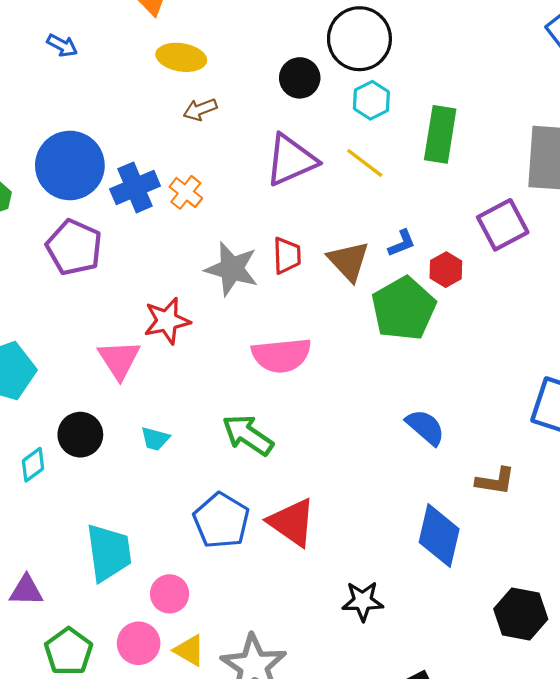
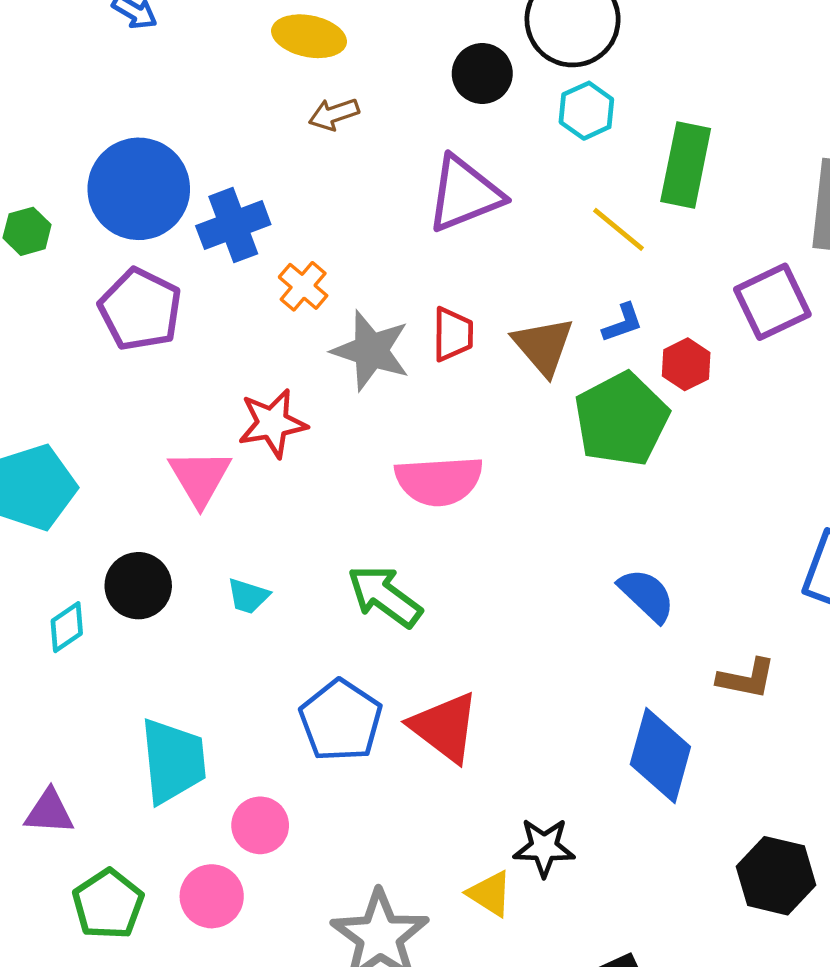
yellow line: (365, 163) -> (619, 229), moved
orange cross: (186, 192) -> (303, 286), moved
yellow triangle: (189, 650) -> (490, 894), moved

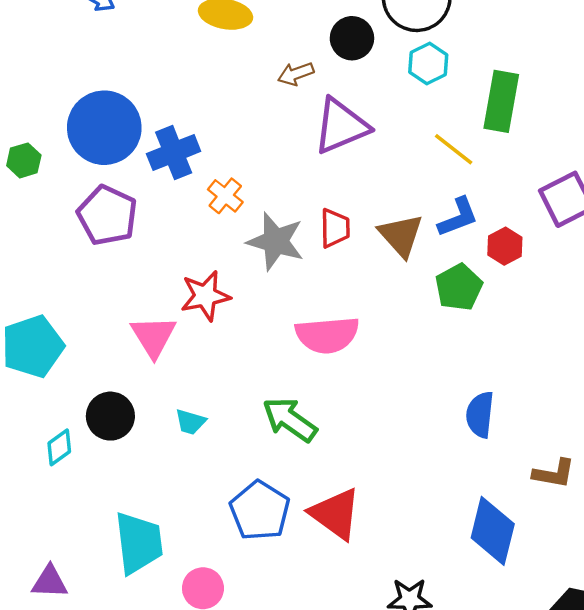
brown arrow: (334, 114) -> (296, 74), moved
blue L-shape: (623, 323) -> (458, 217), size x1.4
green pentagon: (621, 419) -> (459, 287), size x0.7
blue semicircle: (647, 595) -> (480, 415), turned -126

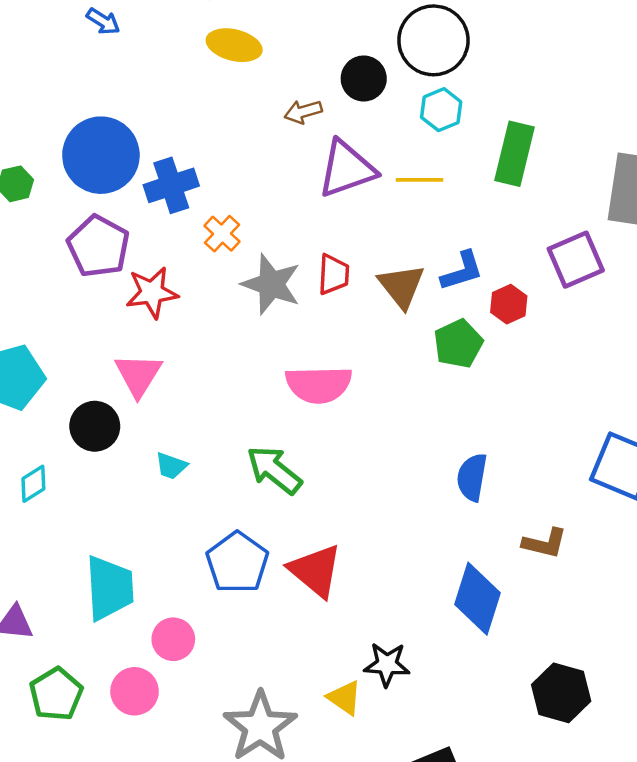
yellow line: (454, 149) -> (419, 180), moved, turned -42
red star: (205, 296) -> (152, 292), moved
black circle: (110, 416) -> (95, 426), moved

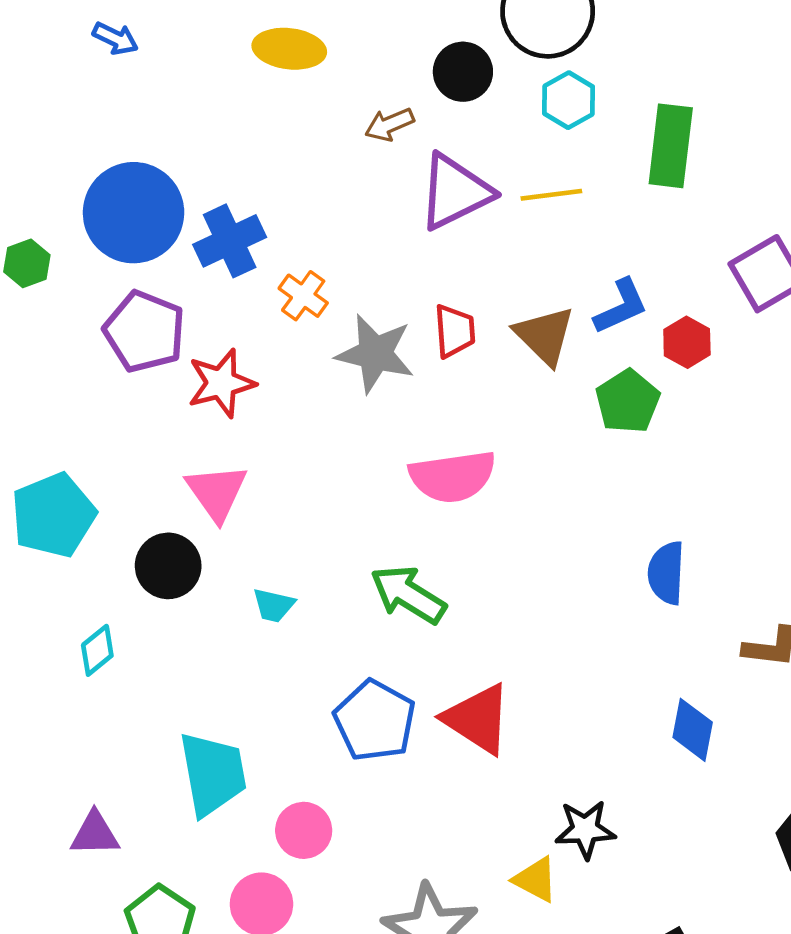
blue diamond: (477, 599) -> (693, 730), size x0.7

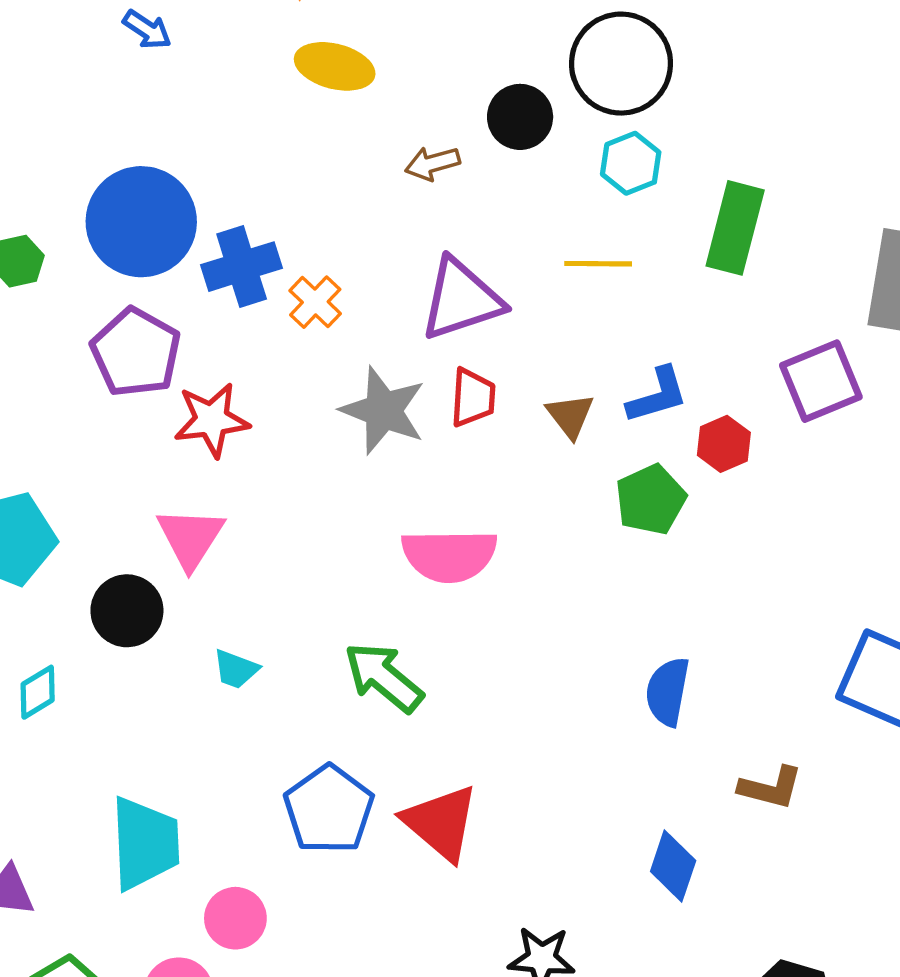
purple triangle: (455, 192) -> (461, 299), moved
orange cross: (303, 296) -> (315, 302), moved
brown triangle: (545, 335) -> (570, 416), size x0.7

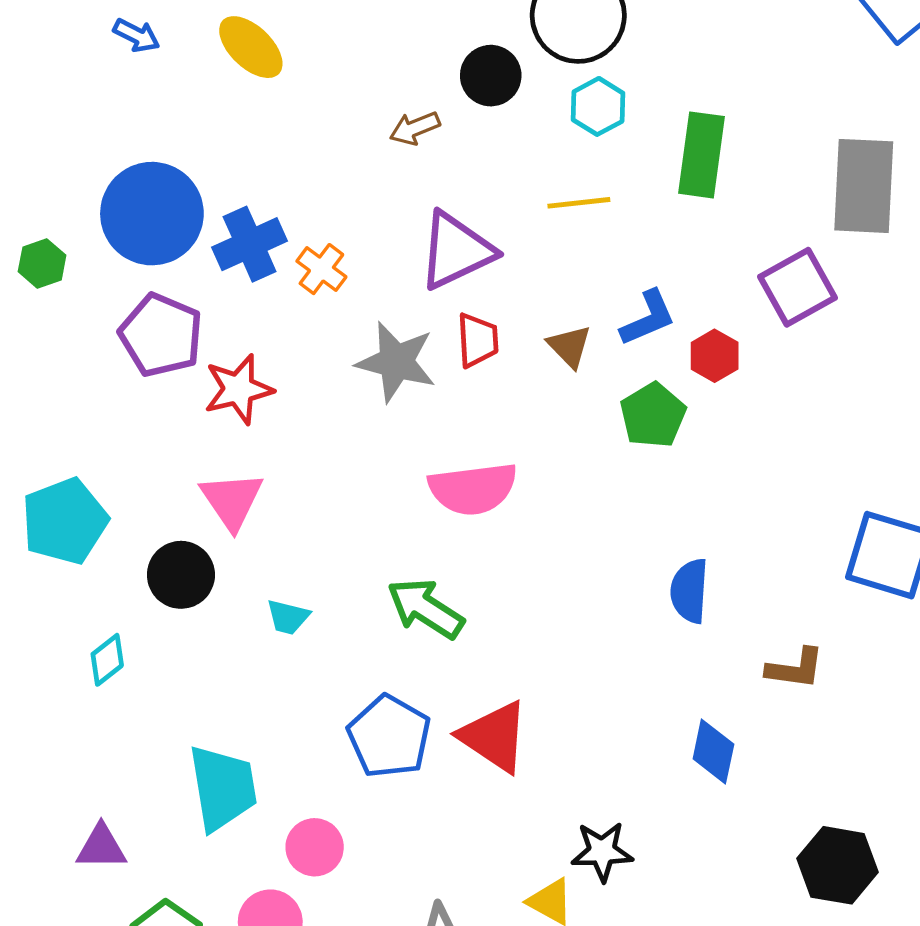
yellow ellipse: (335, 66) -> (251, 47), moved, turned 36

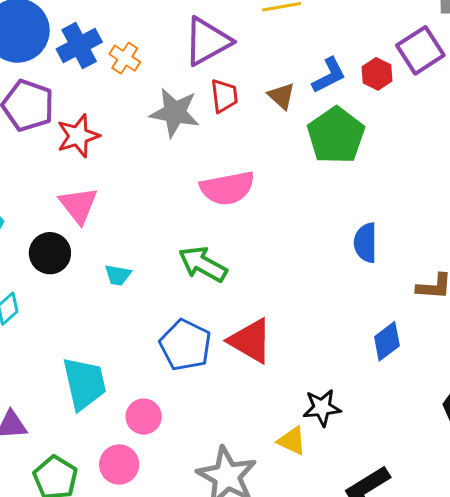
red hexagon: (715, 356) -> (377, 74), moved
green pentagon: (653, 415) -> (336, 135), size x1.4
blue diamond: (713, 752) -> (387, 341), turned 45

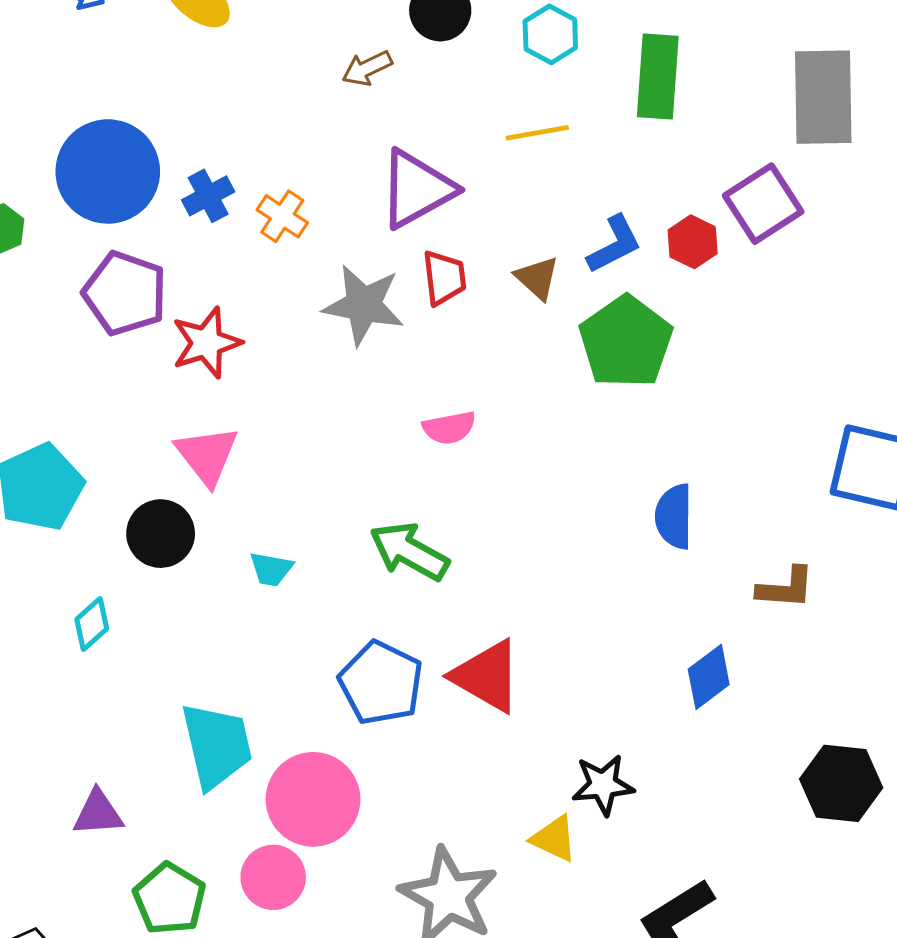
blue cross: (79, 46) -> (208, 196), size x0.7
pink semicircle: (227, 188) -> (449, 428), size x0.6
pink circle: (144, 417) -> (313, 799), size x1.6

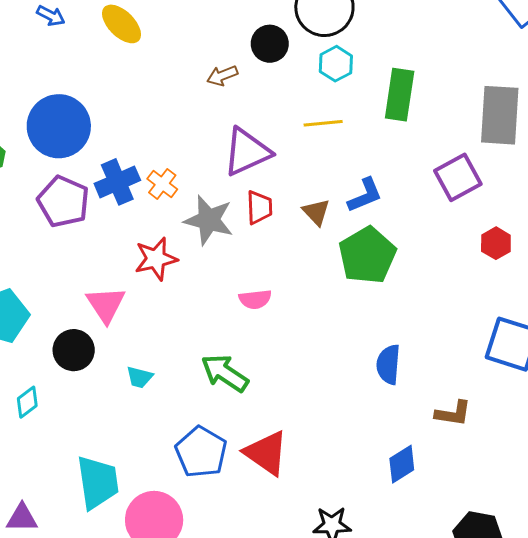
blue cross: (208, 196) -> (117, 182), moved, size x1.4
orange cross: (282, 216) -> (162, 184), moved
red hexagon: (693, 242) -> (496, 243), moved
red star: (206, 343) -> (156, 259), moved

